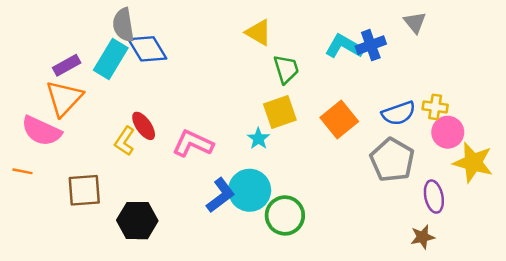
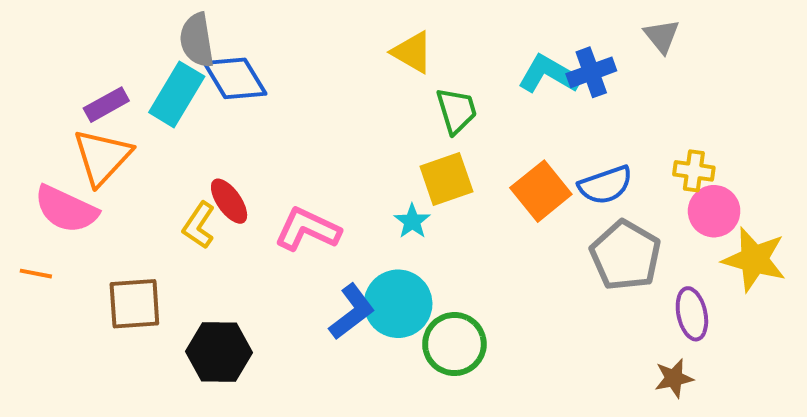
blue semicircle: (399, 113) -> (605, 185), moved

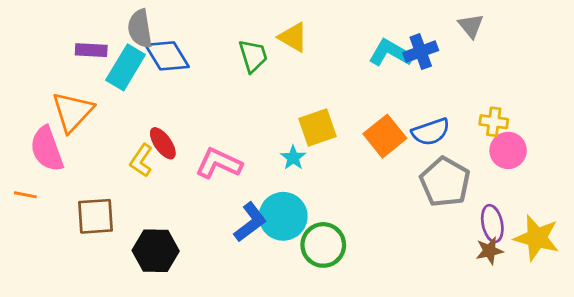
purple rectangle: (106, 105) -> (91, 50), moved, turned 32
green trapezoid: (456, 111) -> (253, 56), moved
pink semicircle: (66, 209) -> (47, 149), turned 45
yellow star: (754, 259) -> (537, 238), moved
brown star: (674, 378) -> (489, 251), moved

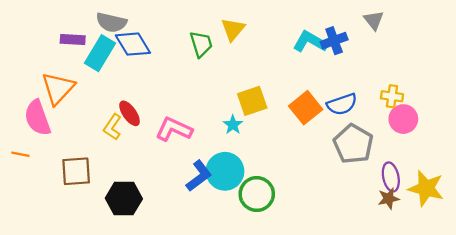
gray semicircle: (140, 29) -> (111, 22), turned -68
yellow triangle: (293, 37) -> (233, 29), turned 40

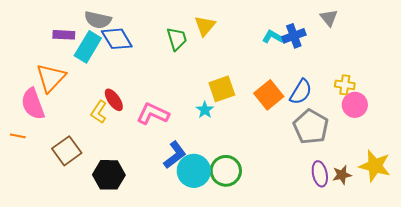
cyan L-shape: (310, 42) -> (273, 37), size x0.7
blue semicircle: (342, 104) -> (301, 92), turned -40
brown square: (76, 171) -> (67, 151), turned -32
cyan circle: (225, 171) -> (194, 171), moved
purple ellipse: (391, 177) -> (320, 174), moved

